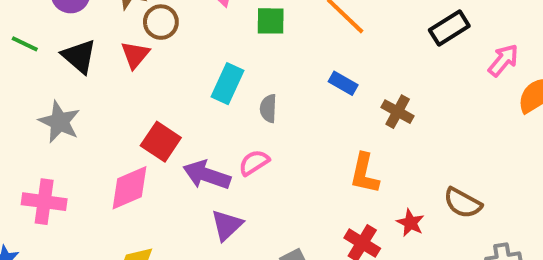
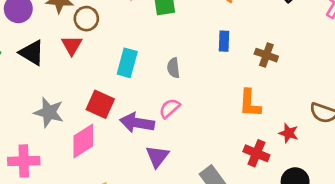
blue rectangle: (343, 83) -> (224, 41), turned 72
cyan rectangle: (227, 84) -> (127, 63), moved
gray star: (59, 122) -> (49, 112), moved

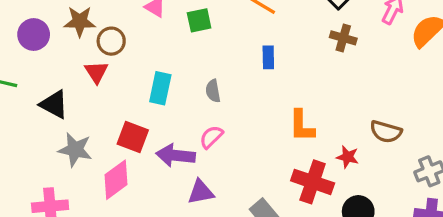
black triangle: (32, 53) -> (54, 104), moved
brown cross: (266, 55) -> (343, 38), moved
red cross: (256, 153) -> (313, 182), size x1.4
purple triangle: (157, 156) -> (201, 192), turned 45

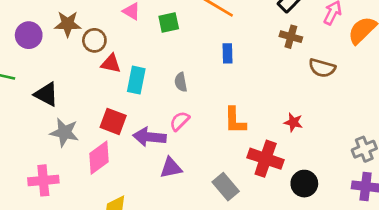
red triangle: (96, 72) -> (111, 64), moved, turned -45
orange L-shape: (302, 126) -> (235, 120), moved
brown semicircle: (386, 132) -> (322, 68), moved
red star: (348, 157) -> (293, 122), moved

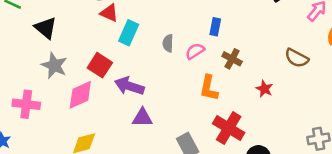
brown cross: (291, 37) -> (232, 59), moved
pink semicircle: (180, 121) -> (195, 51), moved
red star: (293, 122) -> (264, 89), moved

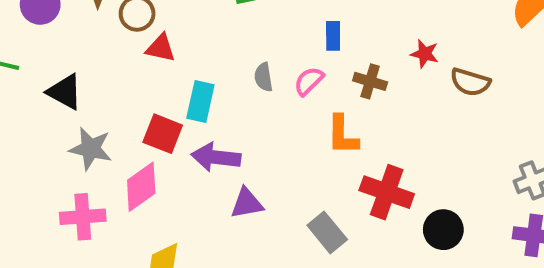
cyan rectangle: (129, 33) -> (200, 101), moved
brown semicircle: (297, 58) -> (470, 82), moved
red star: (264, 89) -> (425, 54), moved
pink cross: (26, 104) -> (83, 217), moved

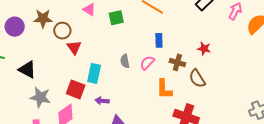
red triangle: (161, 48) -> (74, 47), turned 42
brown semicircle: (470, 82) -> (197, 78), moved, turned 42
purple arrow: (216, 157) -> (102, 101), size x0.6

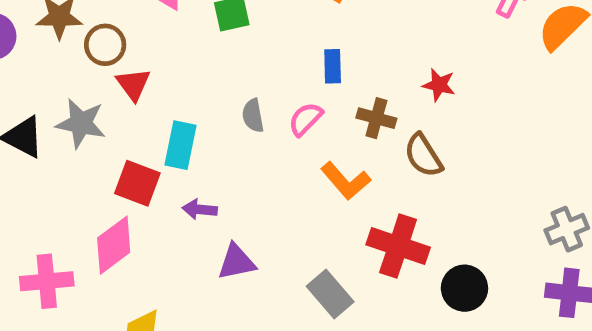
orange L-shape: (164, 89) -> (346, 181), turned -40
gray star: (40, 97) -> (81, 123), moved

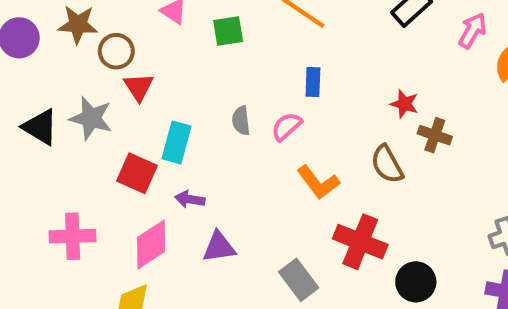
brown cross: (376, 118) -> (435, 135), moved
pink diamond: (114, 245) -> (151, 244), moved
pink cross: (47, 281) -> (73, 236), moved

